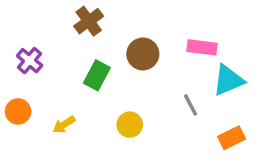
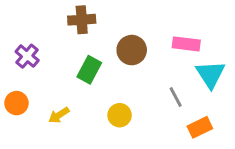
brown cross: (89, 21) -> (82, 20), turned 32
cyan triangle: (228, 80) -> (210, 74), turned -40
orange rectangle: (232, 138) -> (200, 127), moved

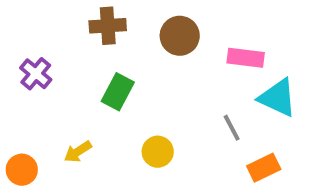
brown circle: (132, 50) -> (180, 36), moved
cyan triangle: (210, 74) -> (278, 98), turned -32
orange circle: (16, 103) -> (22, 170), moved

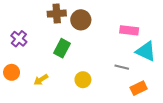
brown circle: (180, 36) -> (81, 20), moved
gray line: (232, 128) -> (122, 67), turned -48
orange circle: (22, 170) -> (12, 72), moved

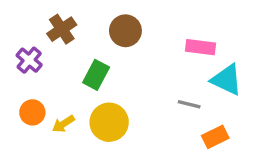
brown cross: (57, 14) -> (62, 29), moved, turned -30
orange circle: (12, 72) -> (32, 112), moved
yellow circle: (83, 80) -> (109, 122), moved, size x1.5

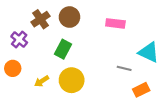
brown circle: (125, 31) -> (69, 17), moved
pink rectangle: (201, 47) -> (115, 23), moved
orange circle: (32, 112) -> (13, 68), moved

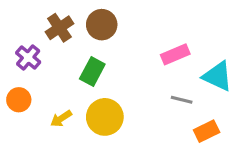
pink rectangle: (115, 23) -> (175, 54), moved, turned -30

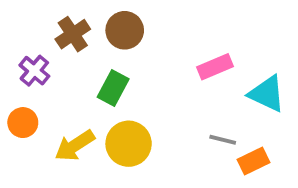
gray line: (182, 100) -> (223, 140), moved
yellow arrow: (61, 119) -> (75, 146), size x1.5

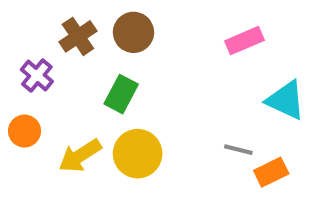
pink rectangle: (215, 67) -> (245, 41), moved

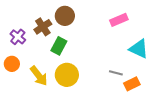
brown cross: (78, 36) -> (43, 27), moved
yellow arrow: (80, 156) -> (39, 76), turned -95

